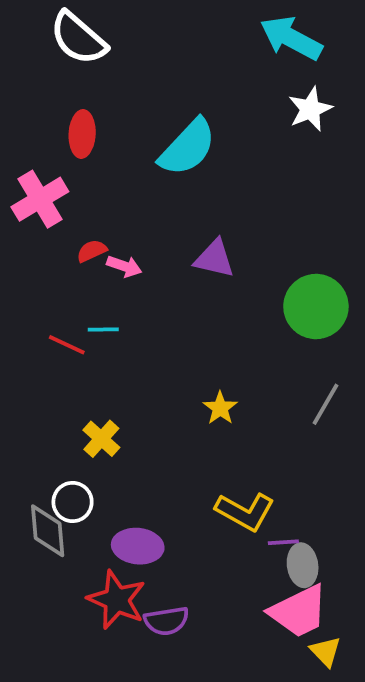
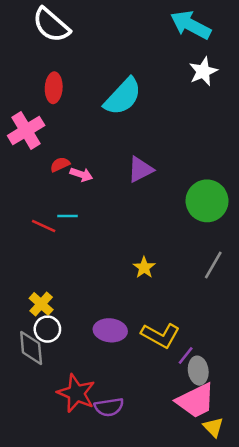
purple triangle: (214, 259) -> (140, 169), turned -40
yellow cross: (101, 439) -> (41, 304), moved
purple line: (283, 542) -> (186, 355), turned -48
purple ellipse: (138, 546) -> (110, 330), moved

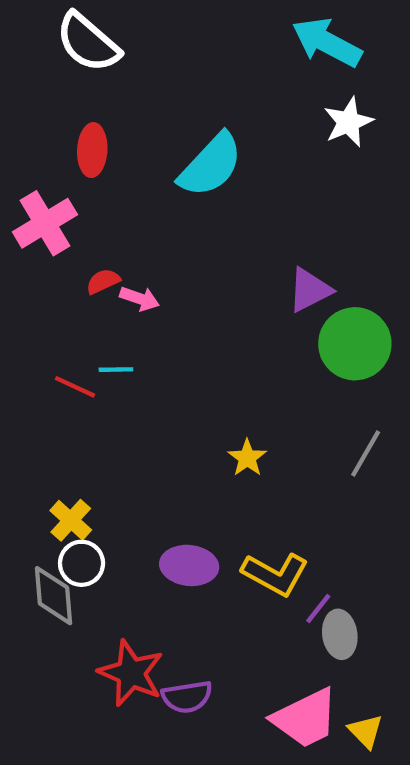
purple triangle: (140, 169) -> (310, 290), moved
pink trapezoid: (196, 401) -> (305, 718), moved

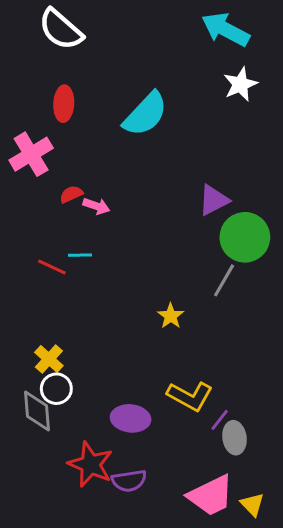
gray line: (366, 454) -> (224, 280), moved
purple ellipse: (189, 565) -> (131, 418), moved

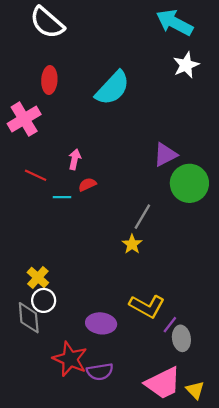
red semicircle: (71, 194) -> (87, 184), moved
pink arrow: (96, 206) -> (75, 159), turned -96
red line: (52, 267) -> (36, 175), moved
gray line: (224, 280) -> (142, 217), moved

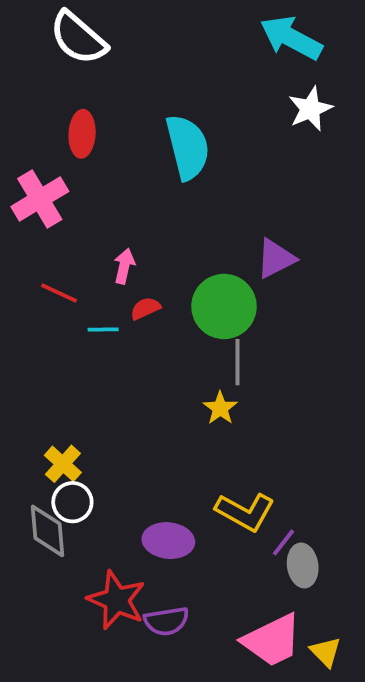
cyan semicircle: (113, 88) -> (188, 147), turned -57
green circle: (189, 183) -> (224, 306), moved
gray line: (142, 217) -> (237, 362), turned -30

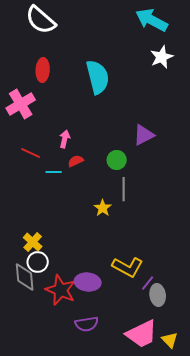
green circle: (224, 306) -> (117, 160), size x0.6
yellow star: (220, 408) -> (103, 208), moved
red star: (117, 600) -> (61, 290), moved

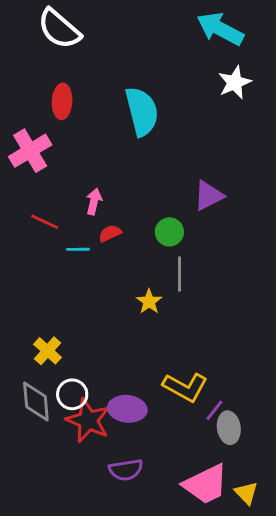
white circle: (38, 262) -> (72, 394), moved

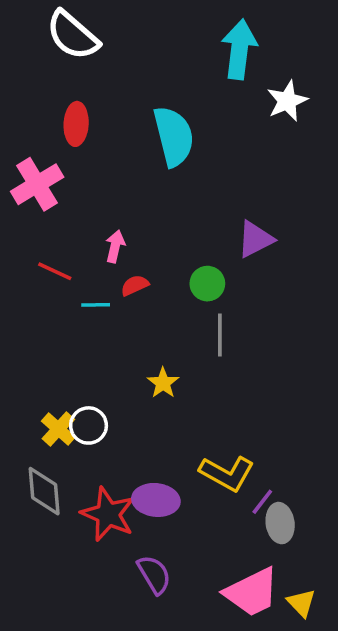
cyan arrow: (220, 29) -> (239, 49), moved, turned 69
yellow star: (149, 302) -> (163, 383), moved
white circle: (72, 394) -> (89, 425), moved
purple semicircle: (126, 470) -> (154, 574), turned -112

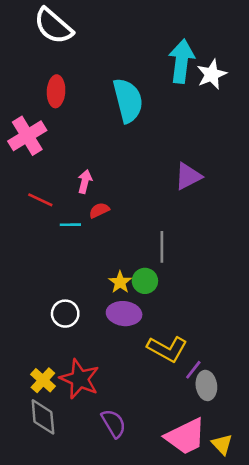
cyan arrow: (239, 49) -> (182, 61), moved
green circle: (207, 284) -> (145, 281), moved
yellow cross: (58, 429) -> (43, 380), moved
gray diamond: (44, 491) -> (43, 417), moved
purple ellipse: (156, 500) -> (124, 314), moved

